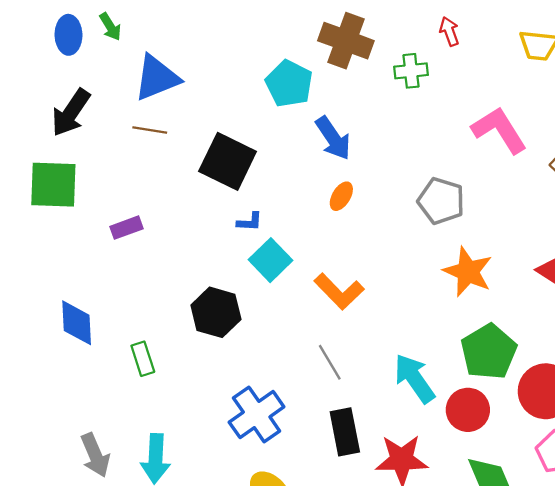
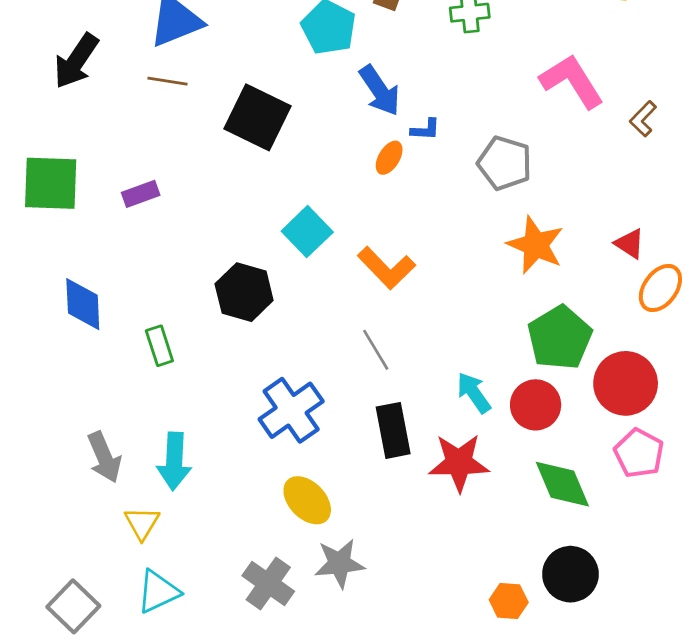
green square: (53, 185) -> (51, 183), moved
blue L-shape: (250, 222) -> (425, 130), moved
cyan arrow: (414, 378) -> (474, 393), moved, size x0.7

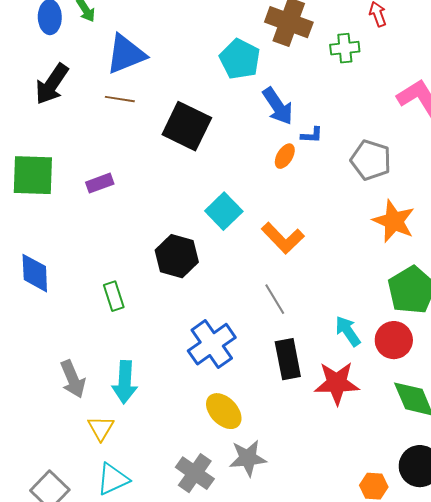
blue diamond: (83, 304) -> (35, 273), moved

